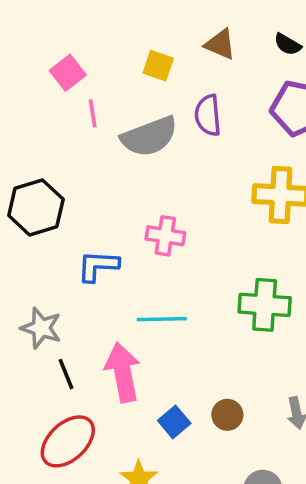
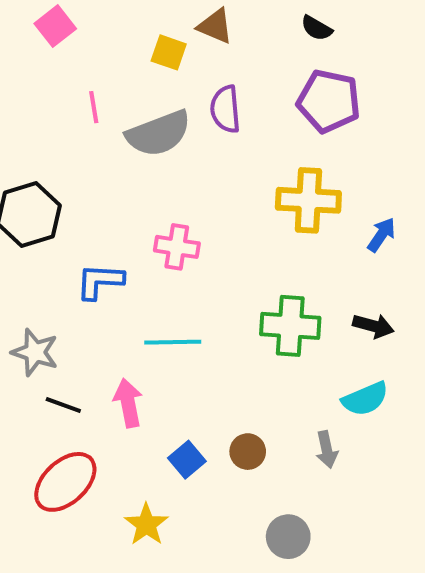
brown triangle: (220, 44) -> (215, 26), moved
pink square: (68, 73) -> (55, 26), moved
pink arrow: (123, 372) -> (128, 403), size x0.7
black line: (66, 374) -> (63, 405), turned -48

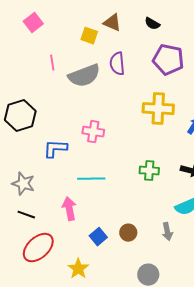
black semicircle: (317, 28) -> (152, 24), moved
green cross: (290, 326) -> (149, 171), size x0.7
black line: (63, 405) -> (26, 215), moved

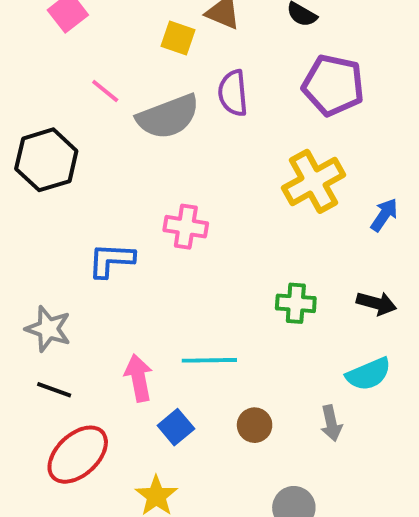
pink line: (52, 63) -> (105, 91), turned -42
yellow cross: (158, 109) -> (314, 181), turned -32
black hexagon: (20, 116) -> (46, 160), moved
cyan line: (91, 179) -> (209, 360), moved
blue square: (98, 237) -> (176, 427), moved

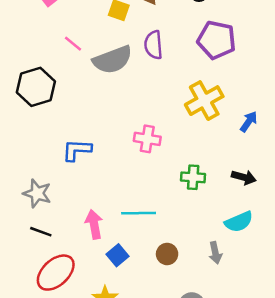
pink cross: (186, 227) -> (147, 139), moved

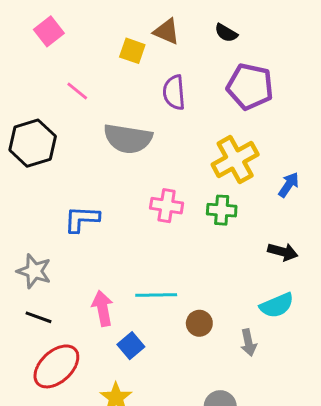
gray semicircle: (113, 60) -> (128, 139), moved, turned 30
green cross: (193, 177) -> (222, 210), moved
brown circle: (167, 254) -> (199, 323), moved

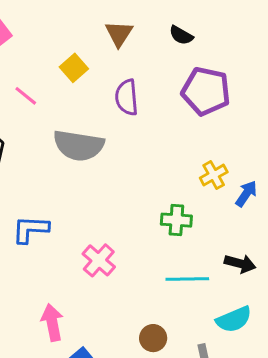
brown triangle: (167, 31) -> (119, 34), turned 40
yellow square: (132, 51) -> (74, 68), moved, turned 30
yellow cross: (235, 159) -> (214, 175), moved, size x0.6
pink cross: (167, 206) -> (99, 260), moved, turned 32
cyan line: (156, 295) -> (187, 279), moved

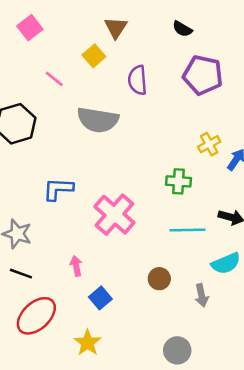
brown triangle: (119, 34) -> (116, 28), moved
pink cross: (99, 260) -> (114, 215), size x1.5
pink arrow: (52, 323) -> (76, 266), size x0.7

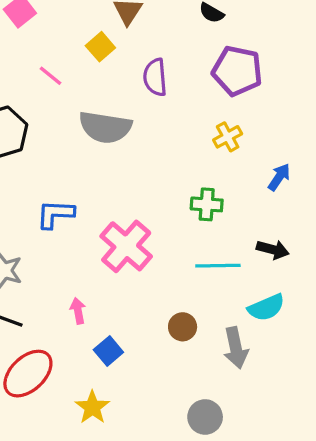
yellow cross: (209, 144) -> (228, 137), moved
gray arrow: (202, 295) -> (236, 348), size x1.4

